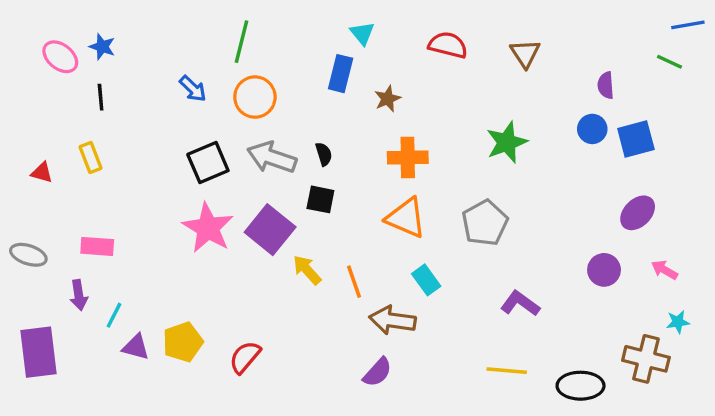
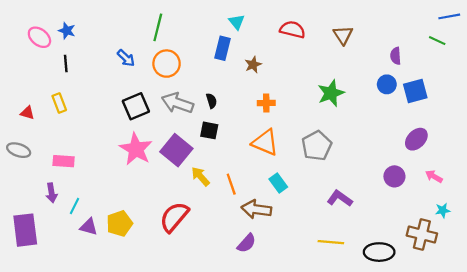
orange cross: (408, 157) -> (266, 103), size x0.7
gray ellipse: (28, 255) -> (19, 150), moved
red semicircle: (245, 357) -> (174, 217), moved, size x1.4

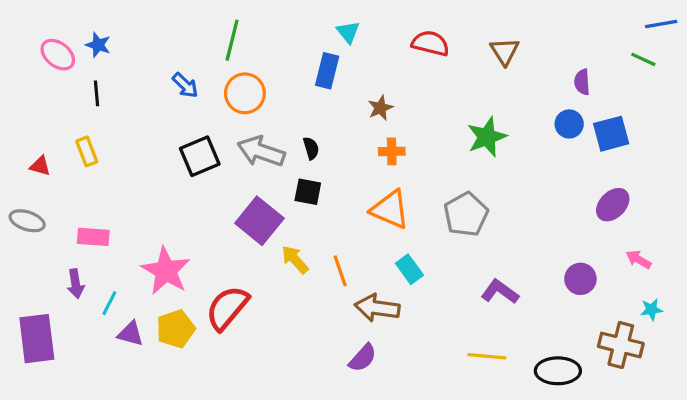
brown star: (253, 65) -> (380, 108), moved
pink star: (136, 149) -> (166, 271), moved
purple circle: (394, 176) -> (580, 279), moved
red semicircle: (174, 217) -> (227, 308), moved

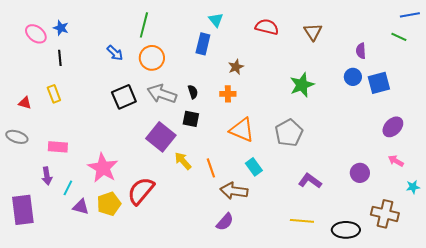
orange cross: (392, 151) -> (228, 94), moved
purple ellipse: (613, 205) -> (393, 127), moved
cyan star: (651, 310) -> (413, 187), moved

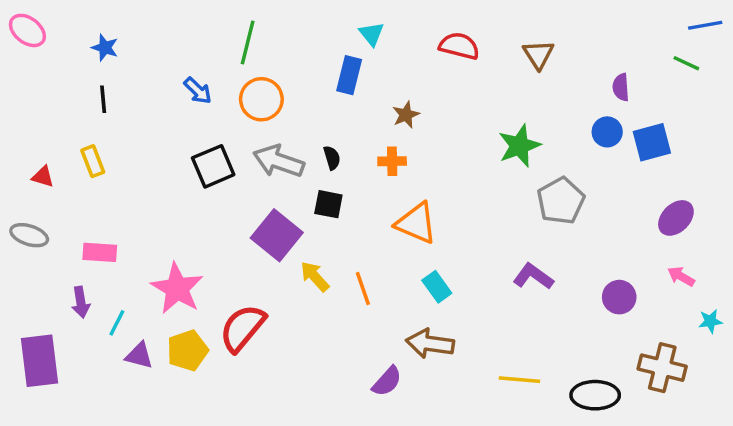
pink ellipse: (36, 34) -> (27, 30), moved
gray pentagon: (289, 133) -> (561, 201), moved
purple L-shape: (310, 181) -> (533, 276), moved
brown arrow: (234, 191) -> (430, 344), moved

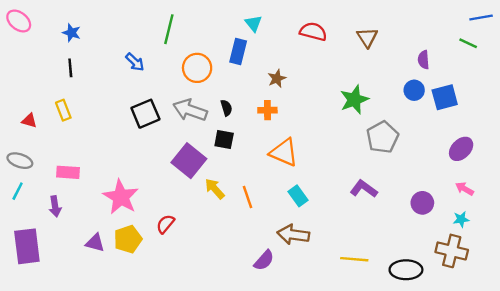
orange circle: (261, 99) -> (197, 68), moved
cyan star: (710, 321) -> (461, 219), moved
cyan line: (117, 323) -> (18, 191), moved
red semicircle: (242, 328) -> (165, 224), size x0.6

